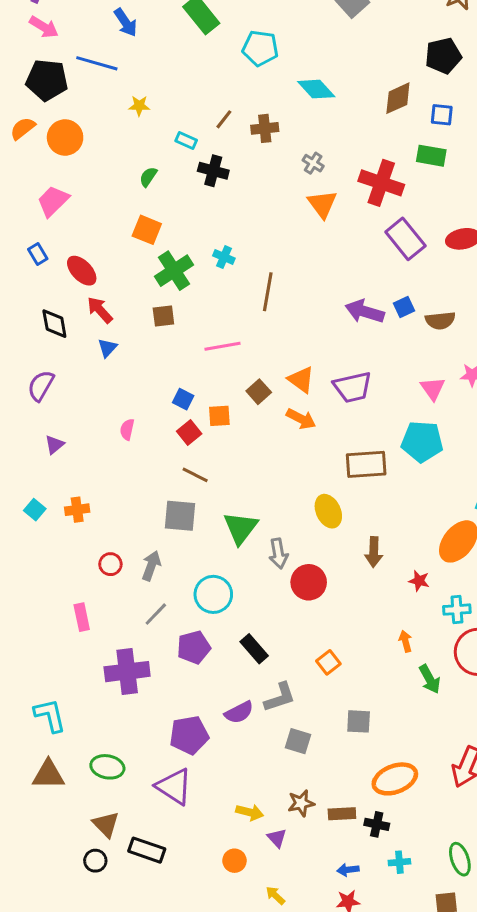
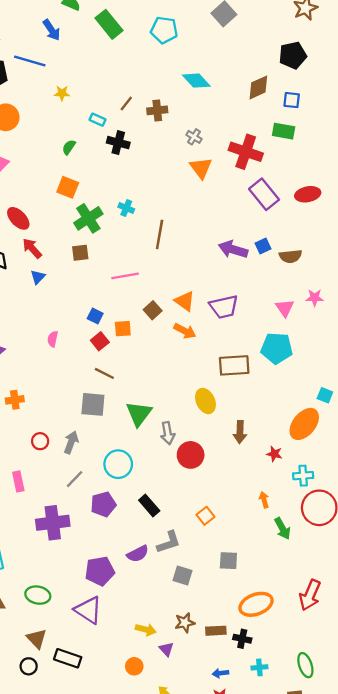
cyan pentagon: (260, 48) -> (164, 30), moved

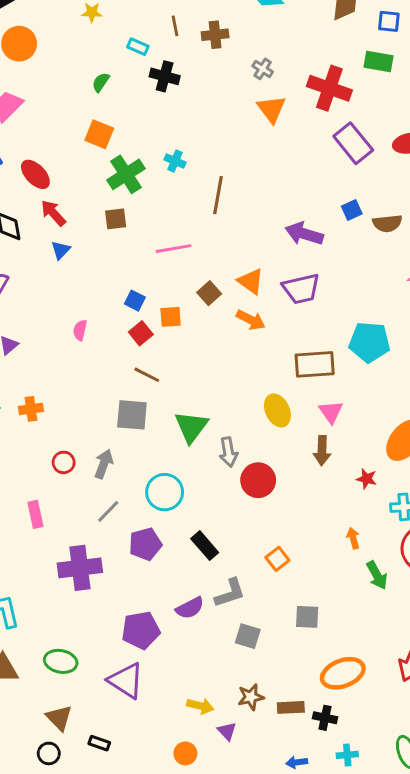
brown line: (126, 104) -> (175, 26), turned -49
purple arrow: (233, 249) -> (304, 234), moved
pink triangle: (285, 308) -> (331, 412), moved
black rectangle: (68, 658) -> (99, 743), size x0.6

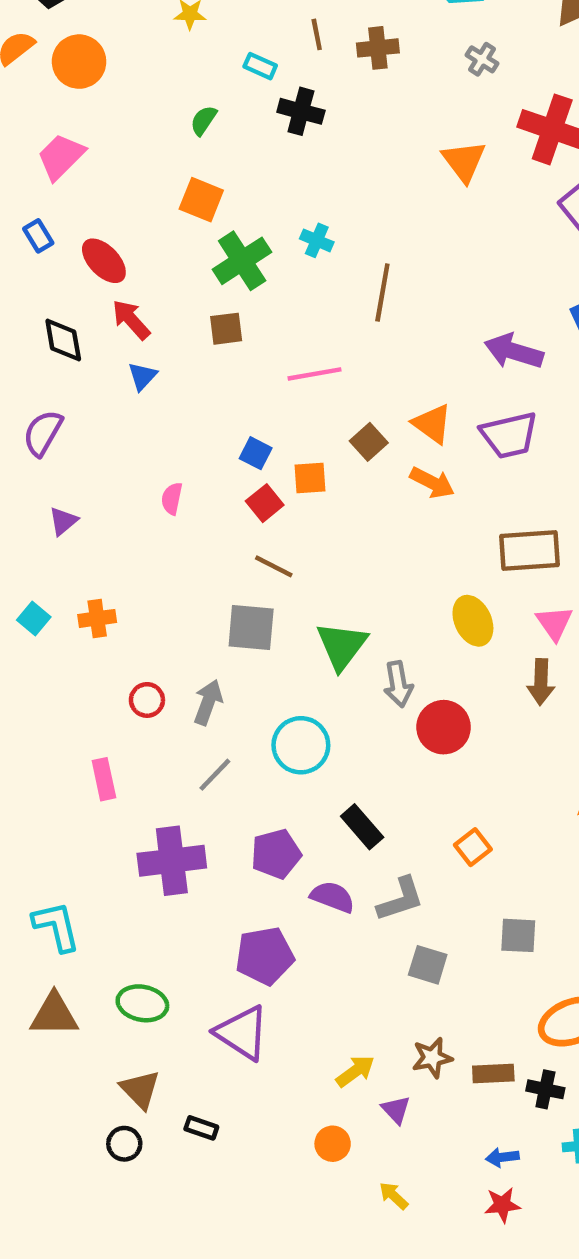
gray cross: (263, 69) -> (482, 59), moved
purple pentagon: (145, 544) -> (276, 854), moved
purple semicircle: (190, 608) -> (333, 897), moved, turned -132
yellow arrow: (200, 706) -> (355, 1071), turned -50

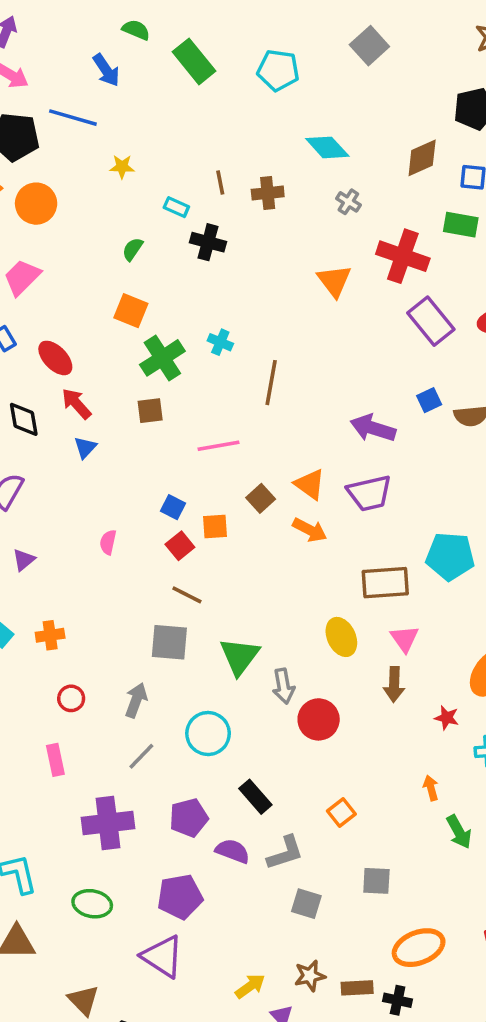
red circle: (147, 700) -> (71, 698), moved
green ellipse: (142, 1003) -> (92, 904), moved

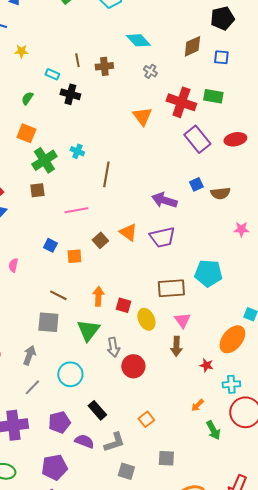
green rectangle: (461, 225) -> (213, 96), moved
orange arrow: (310, 530) -> (98, 296), moved, turned -114
red square: (180, 546) -> (123, 305), moved, turned -35
orange arrow: (431, 788) -> (197, 405), turned -120

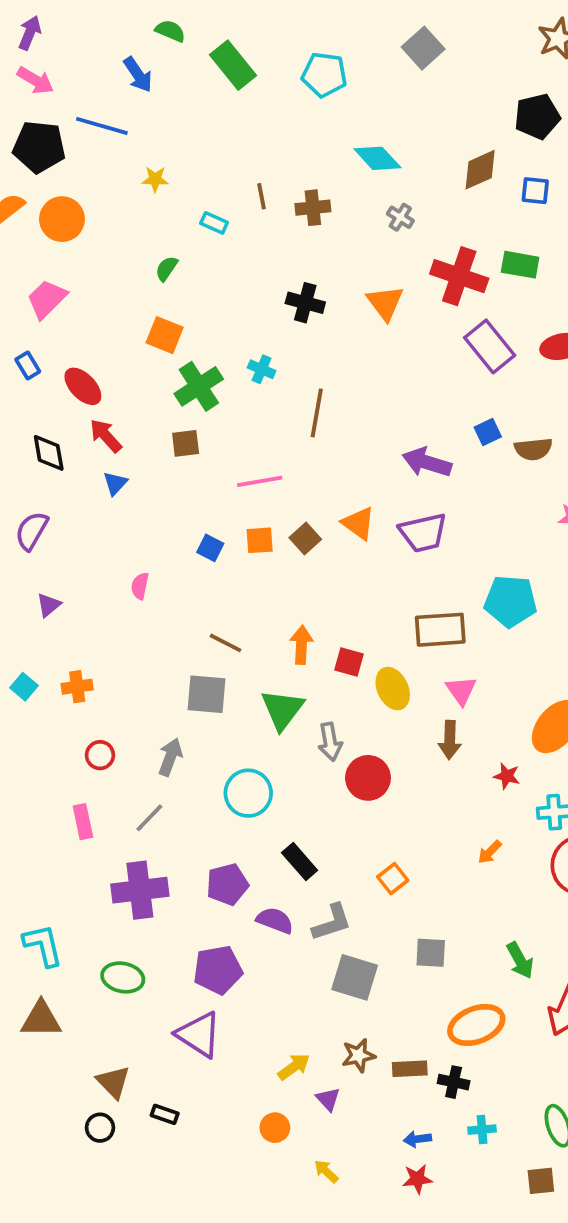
black cross: (70, 94) -> (305, 303), moved
orange square: (74, 256) -> (260, 540), moved
gray line: (32, 387) -> (149, 818), moved
green arrow: (213, 430) -> (520, 960), moved
gray square: (126, 471) -> (355, 977), size x1.4

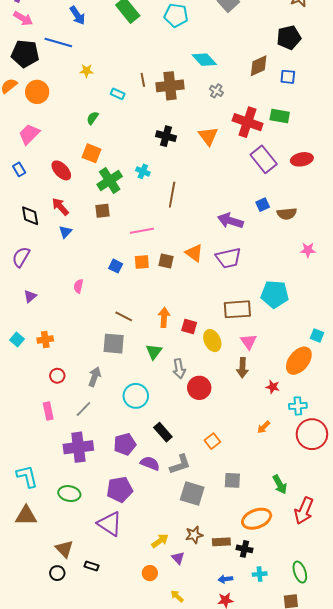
brown cross: (313, 208) -> (170, 86), size x1.5
red ellipse: (83, 386) -> (61, 170), moved
brown square: (305, 538) -> (166, 261), turned -35
green triangle: (282, 709) -> (154, 352), size x0.7

